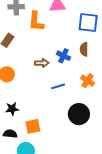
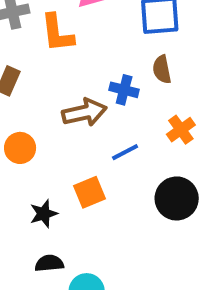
brown arrow: (42, 63) -> (84, 112), size x1.5
orange cross: (88, 81) -> (181, 130), turned 32
orange square: (33, 126) -> (89, 192), moved

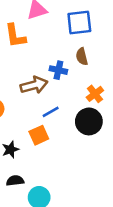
blue line: (125, 152) -> (51, 112), moved
black circle: (177, 198) -> (89, 121), moved

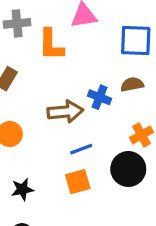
brown semicircle: (82, 56) -> (132, 84), turned 84
orange square: (39, 135) -> (78, 182), moved

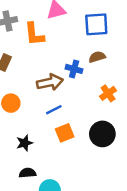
blue line: (81, 149) -> (54, 110), moved
black circle: (128, 169) -> (102, 134), moved

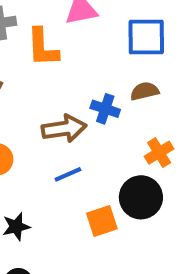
orange square: (65, 133) -> (102, 221), moved
black circle: (102, 134) -> (141, 197), moved

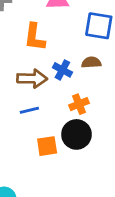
orange L-shape: (43, 47) -> (35, 37), moved
orange cross: (159, 153) -> (79, 104), moved

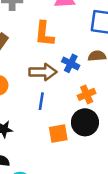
blue line: (29, 110) -> (41, 101), turned -66

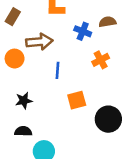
brown arrow: (43, 72) -> (39, 42), moved
black circle: (85, 122) -> (108, 119), moved

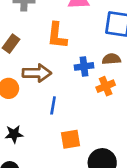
blue cross: (83, 31) -> (84, 66), turned -35
orange cross: (101, 60) -> (106, 86), moved

